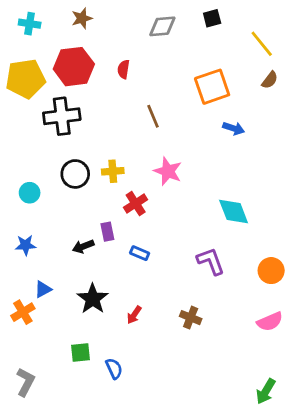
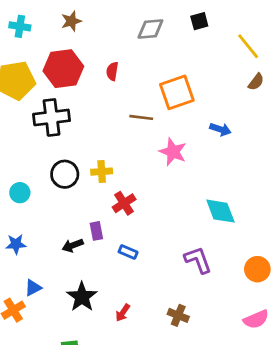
orange square: (212, 87) -> (177, 92), moved
brown line: (153, 116) -> (141, 117), turned -60
pink star: (168, 171) -> (173, 152), moved

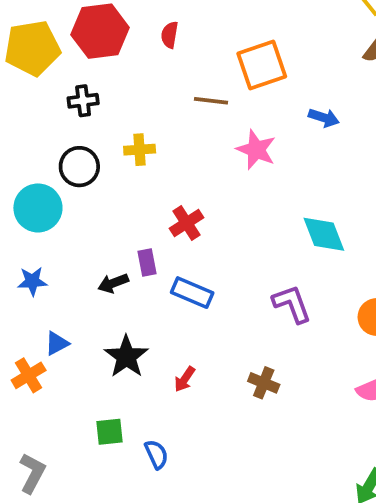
black cross: (52, 117) -> (83, 101), size x0.6
yellow cross: (102, 172) -> (140, 150), moved
black circle: (65, 174) -> (79, 167), moved
cyan circle: (20, 193) -> (38, 208), size x1.6
blue rectangle: (128, 252) -> (192, 293), size x1.5

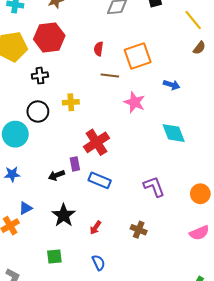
red semicircle: (170, 35) -> (99, 49), moved
red cross: (187, 223) -> (96, 142), size x1.4
cyan diamond: (324, 234) -> (174, 133), moved
blue semicircle: (156, 454) -> (99, 263), moved

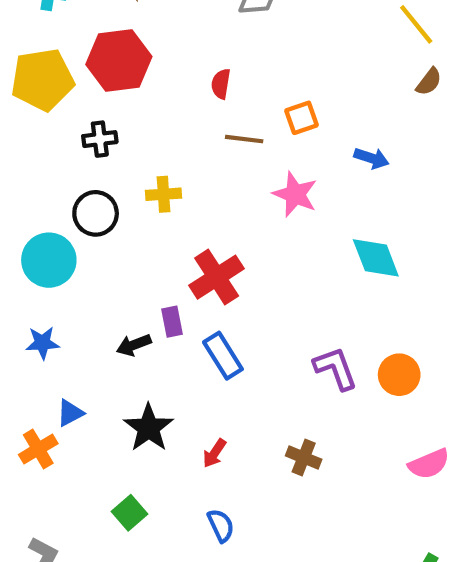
orange square: (138, 56) -> (301, 118), moved, size x0.6
blue rectangle: (100, 180) -> (223, 356), turned 35
orange circle: (200, 194) -> (399, 375), moved
green square: (54, 256) -> (130, 513), turned -35

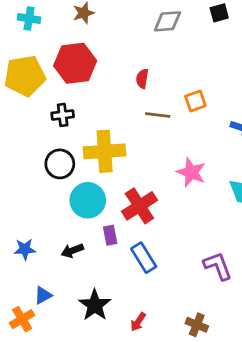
yellow cross: (163, 194) -> (105, 151), size x1.8
pink star: (295, 194) -> (191, 172), moved
cyan circle: (49, 260) -> (88, 200), moved
black arrow: (134, 345) -> (72, 251), moved

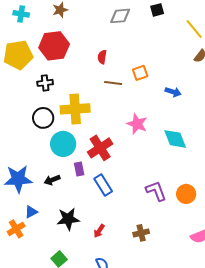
blue star: (25, 249) -> (18, 179), size x1.8
black star: (95, 305) -> (68, 219), turned 30
brown cross: (197, 325) -> (141, 233), turned -35

